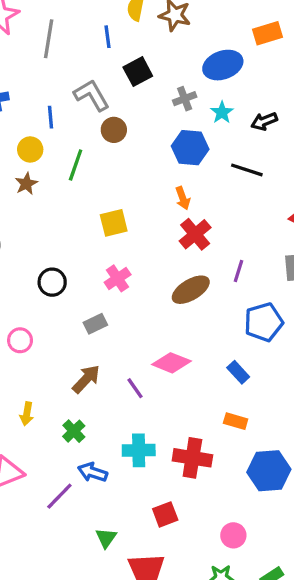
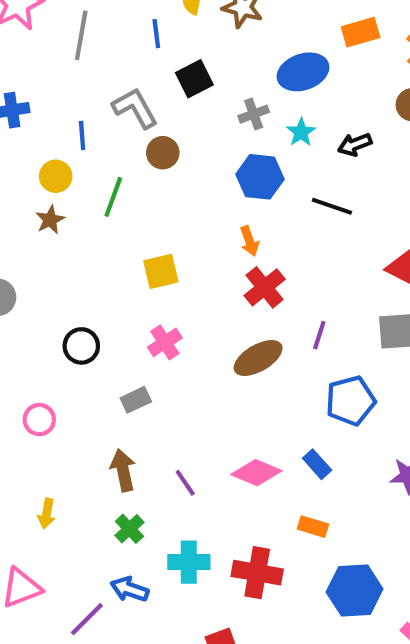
pink diamond: (171, 363) -> (256, 473), moved
brown arrow: (86, 379) -> (123, 470), turned -56
green cross: (74, 431) -> (129, 529), moved

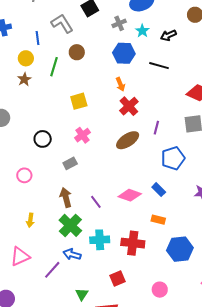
brown circle: (163, 153) -> (77, 52), moved
green cross: (129, 529) -> (70, 225), size x1.6

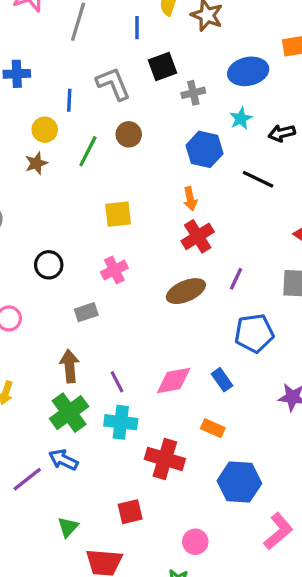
gray cross: (119, 23) -> (193, 93), moved
pink diamond: (130, 195) -> (174, 381), turned -40
cyan cross: (100, 240) -> (121, 422), moved

